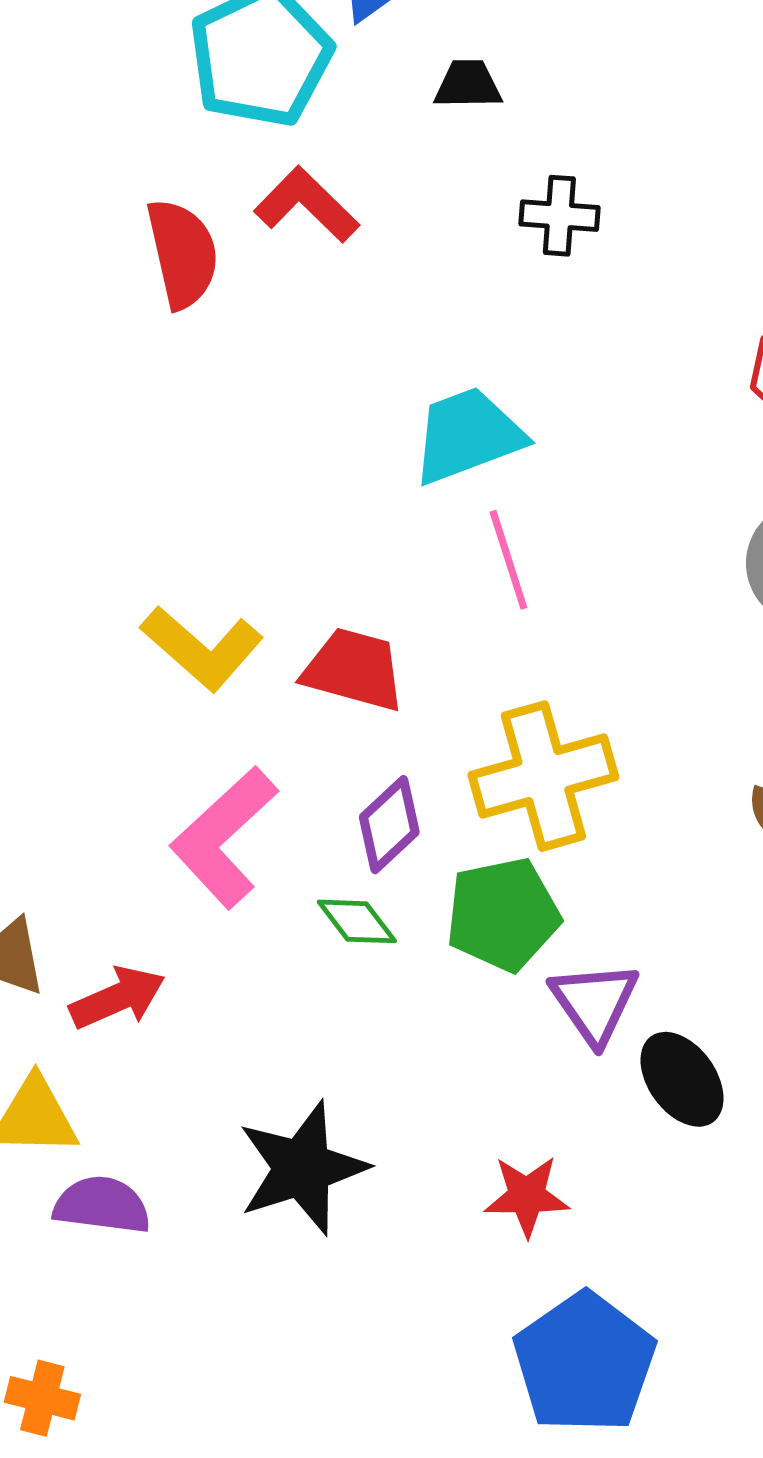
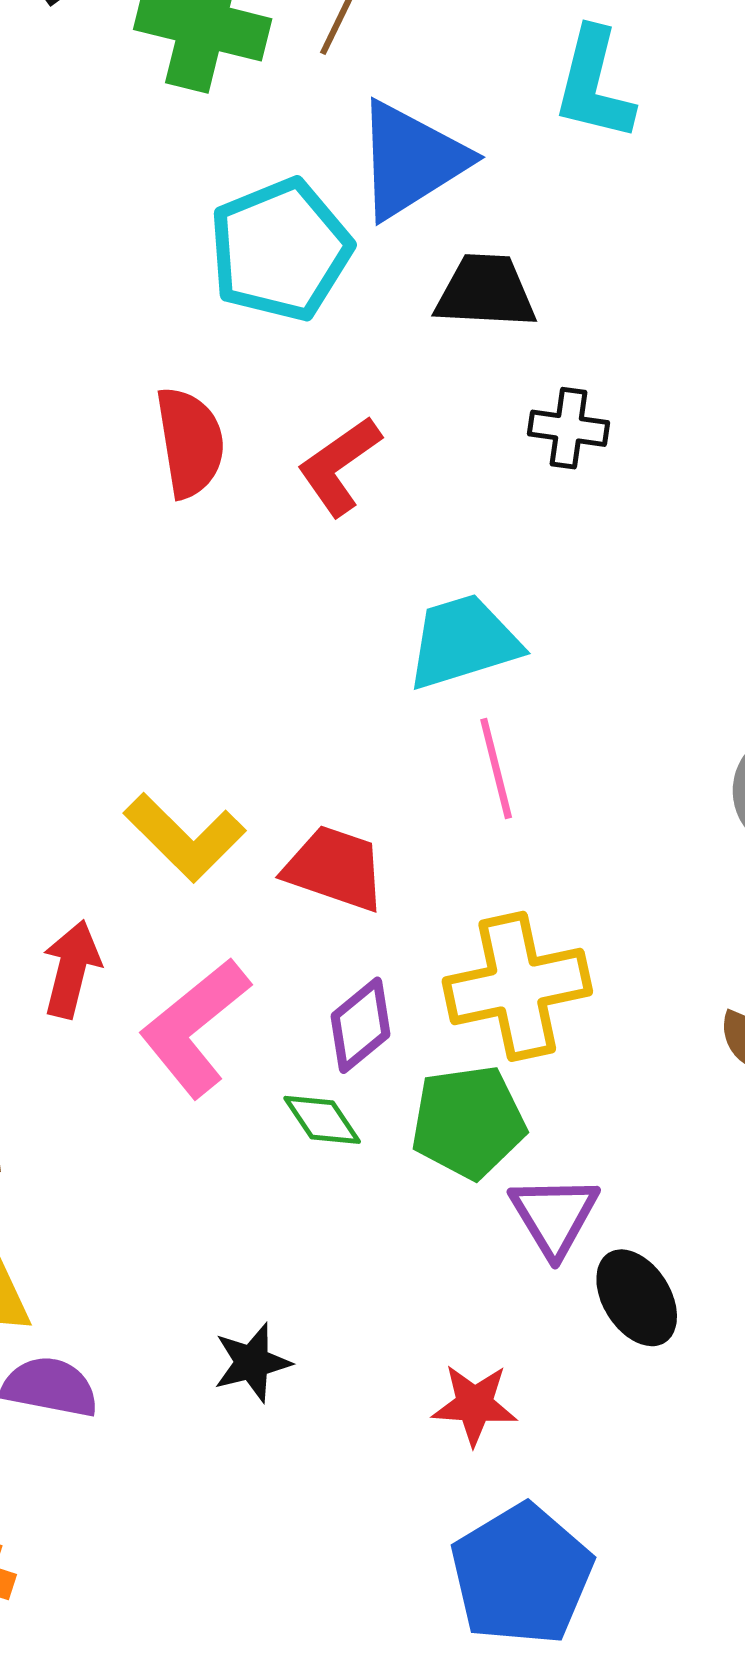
black trapezoid: (468, 84) -> (486, 291), size x1.5
red L-shape: (307, 205) -> (339, 466), moved, turned -83
red arrow: (118, 998) -> (71, 969), moved, turned -56
black star: (302, 1168) -> (252, 1363), size x0.6

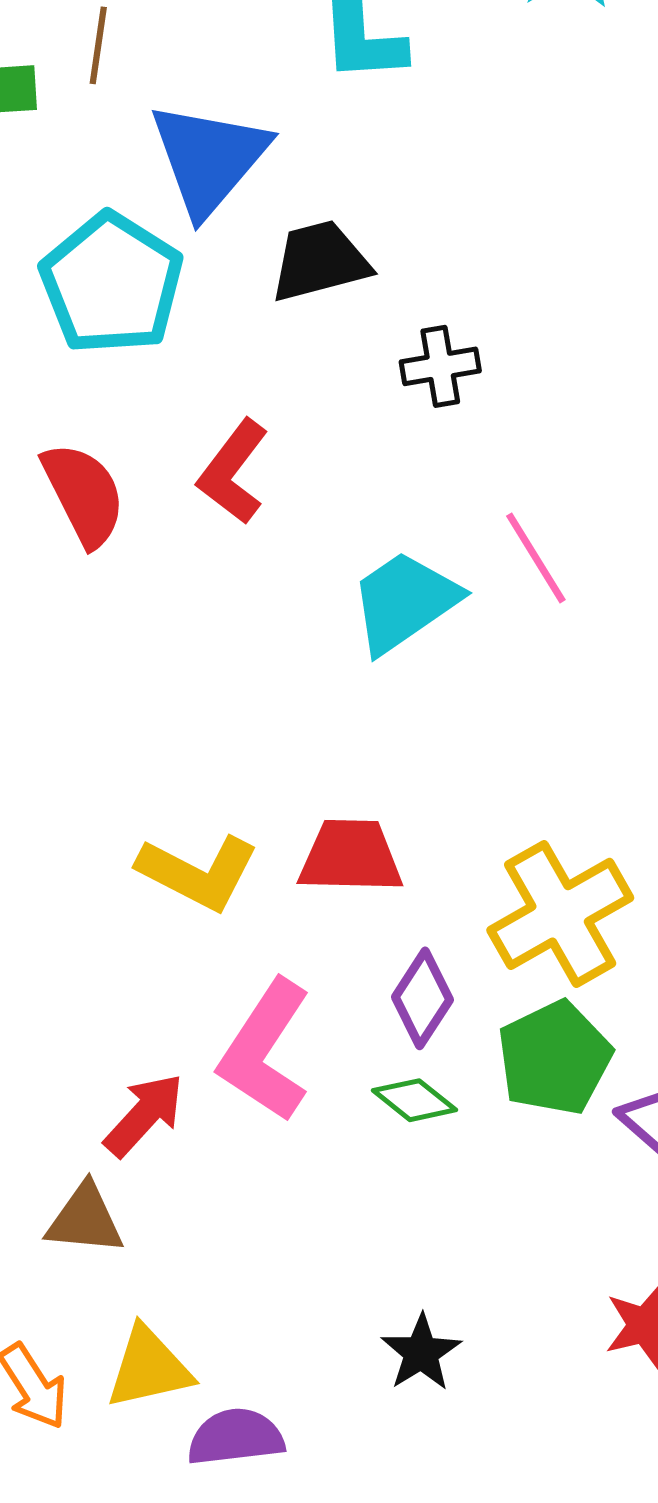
pink line: (496, 768) -> (536, 558), moved
red arrow: (71, 969) -> (144, 1115), moved, turned 46

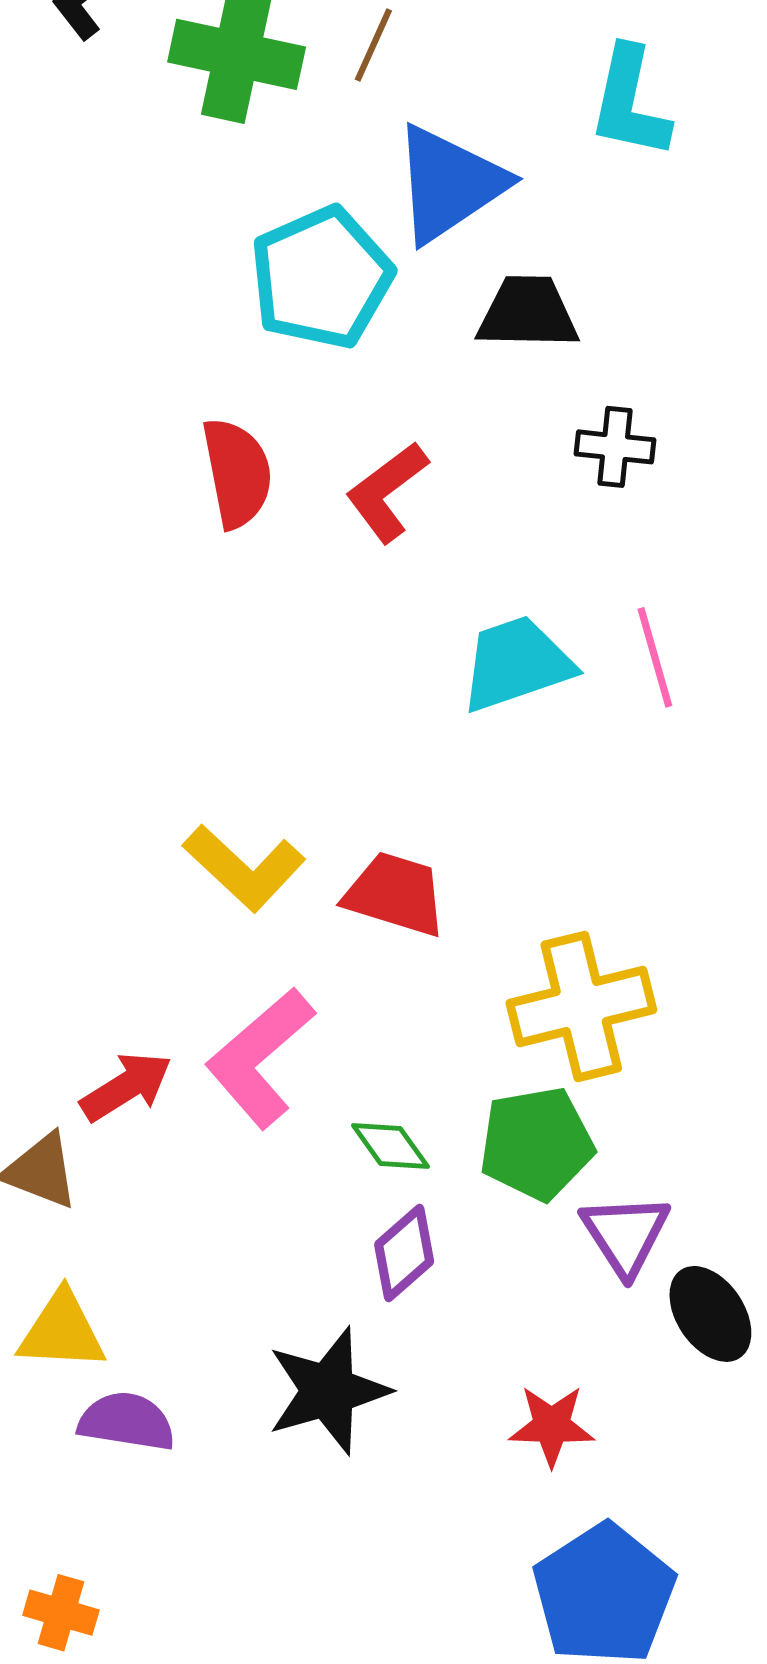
purple diamond: (422, 998) -> (404, 1253), moved
black star: (421, 1353) -> (328, 1391), size x1.6

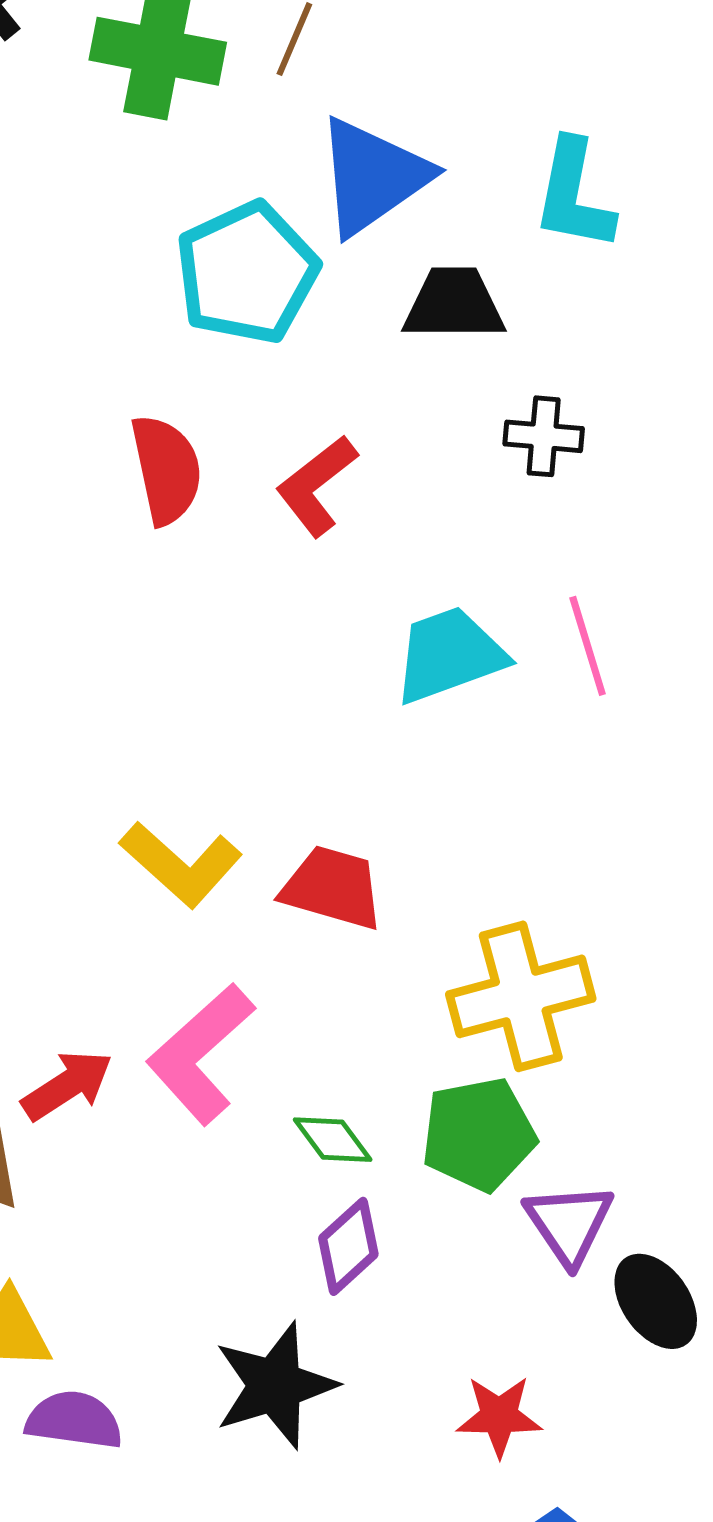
cyan L-shape: (630, 103) -> (574, 195), moved

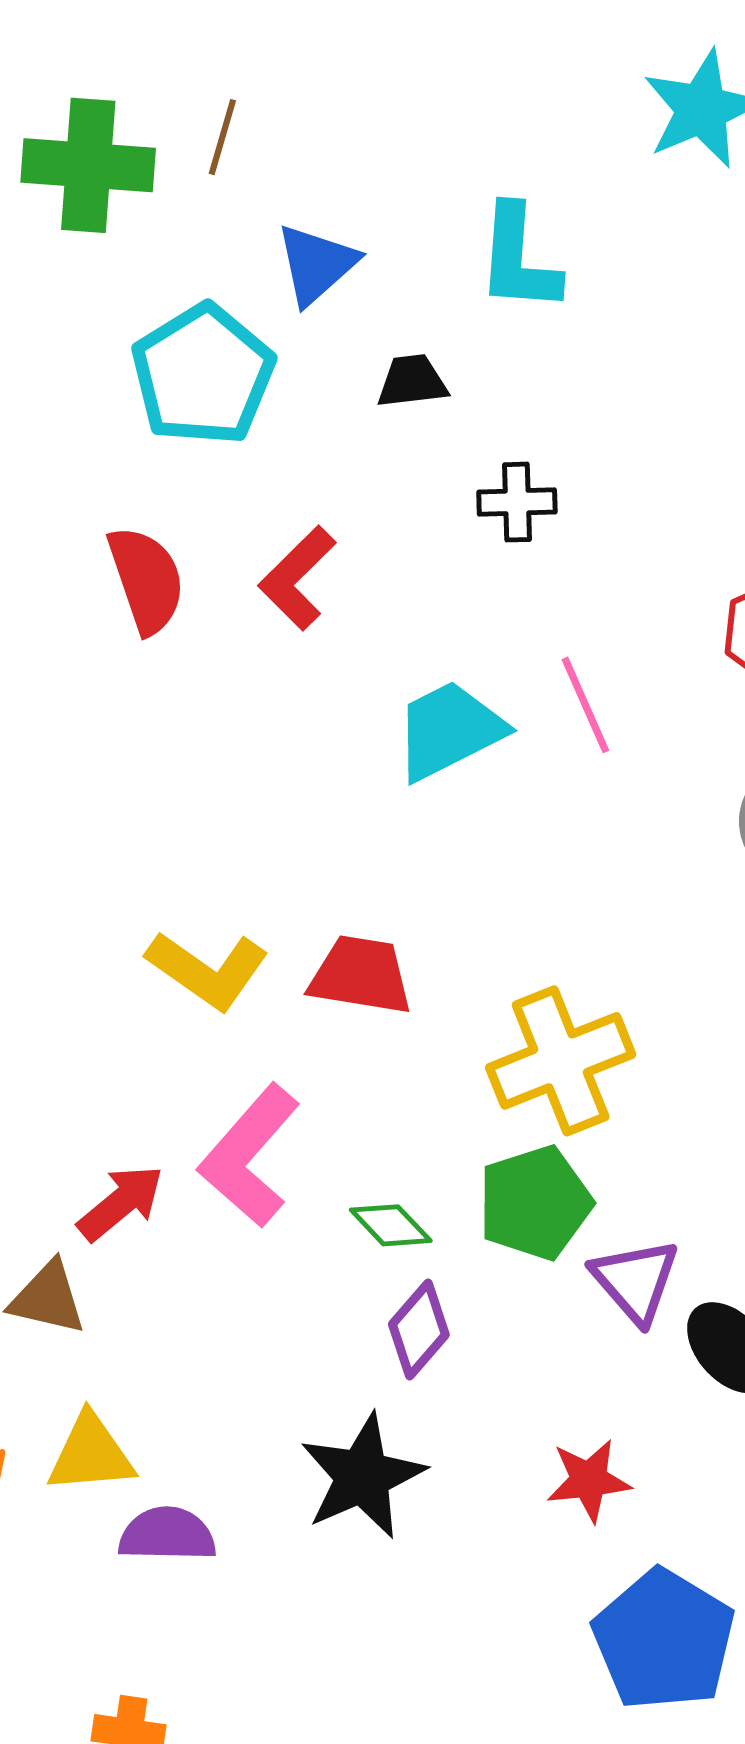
blue triangle: (373, 176) -> (316, 264), size x0.7
black trapezoid: (454, 304) -> (412, 381), size x0.7

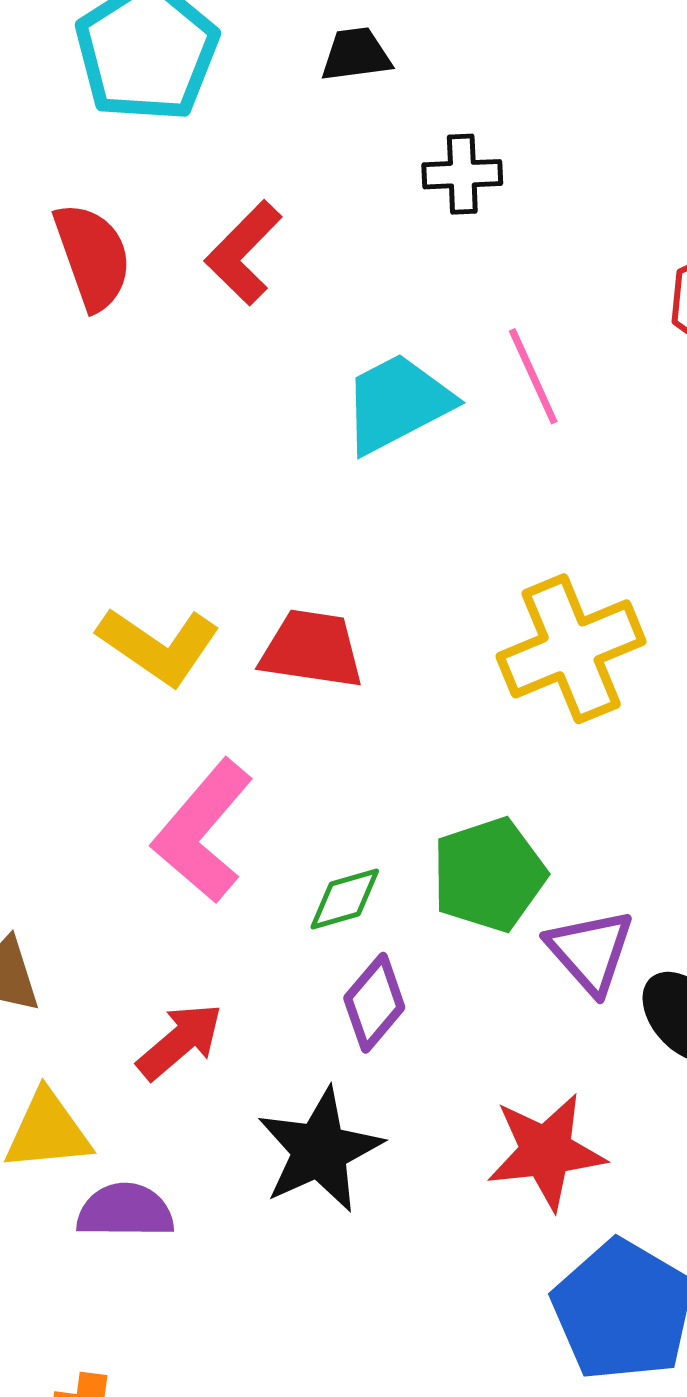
yellow cross: (561, 1061) -> (571, 649), moved
red arrow: (121, 1203) -> (180, 1041), moved
green diamond: (391, 1225) -> (345, 899), turned -62
red star: (589, 1480) -> (546, 1151), size x1.4

